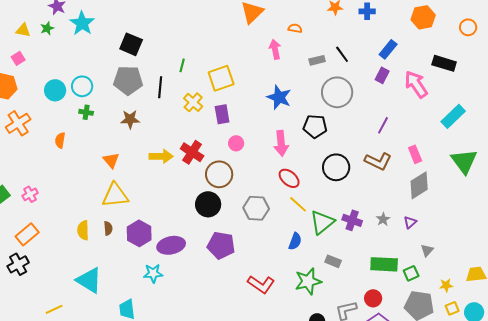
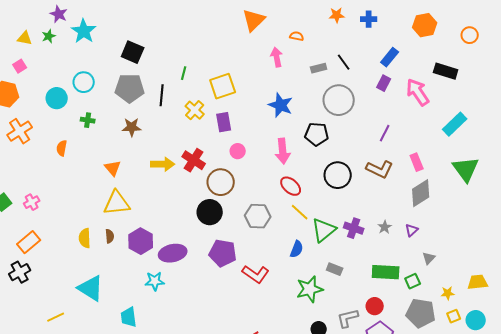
cyan circle: (82, 86) -> (84, 82), moved
red L-shape: (261, 284) -> (256, 274), moved

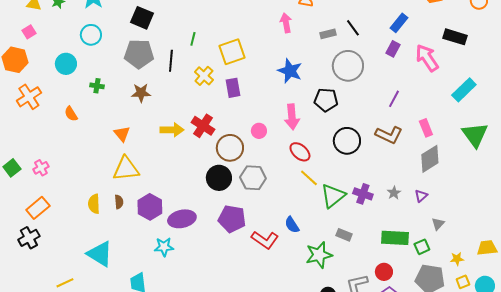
cyan circle: (84, 82) -> (91, 35), moved
orange semicircle: (62, 148) -> (71, 114), turned -42
pink circle: (238, 151) -> (259, 131), moved
gray hexagon: (258, 216) -> (253, 178), moved
blue semicircle: (297, 249) -> (292, 225), moved, turned 126

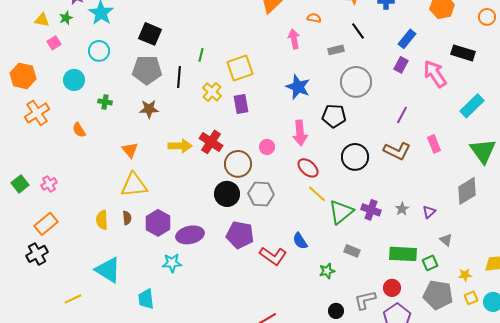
black line: (353, 28) -> (358, 31), moved
pink square: (29, 32) -> (54, 43), moved
gray diamond: (430, 159) -> (467, 191), moved
gray triangle: (438, 224) -> (446, 240), turned -32
green star: (319, 255) -> (327, 271), size x0.6

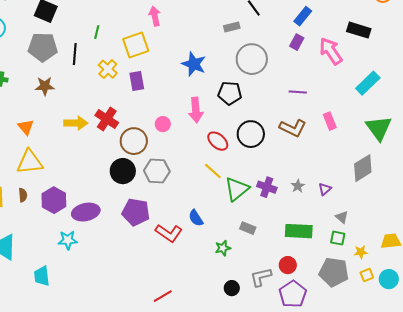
pink arrow: (294, 39) -> (155, 16), moved
purple line: (402, 115) -> (298, 92), turned 66
red ellipse: (308, 168) -> (218, 141), moved
green square: (430, 263) -> (338, 238), moved, turned 35

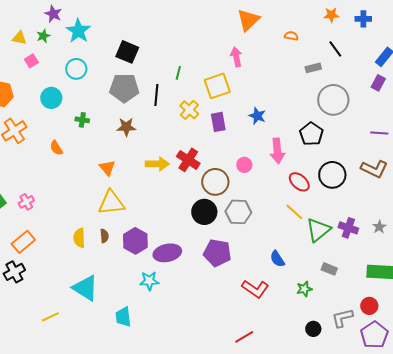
blue star: (194, 64) -> (257, 116), moved, size x0.7
black pentagon: (230, 93) -> (311, 134), turned 30
red L-shape: (169, 233) -> (255, 289), moved

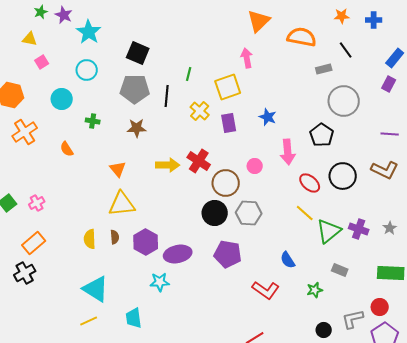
green star: (43, 36) -> (41, 12), moved
orange semicircle: (291, 36) -> (302, 37), size x2.0
yellow line: (50, 317) -> (89, 321), moved

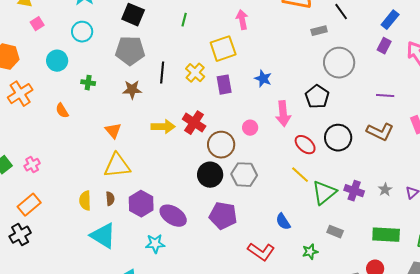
green line: (189, 74) -> (184, 20), moved
black line: (167, 96) -> (162, 73), moved
purple ellipse: (178, 254) -> (173, 216), turned 44
cyan triangle: (96, 289) -> (103, 236), moved

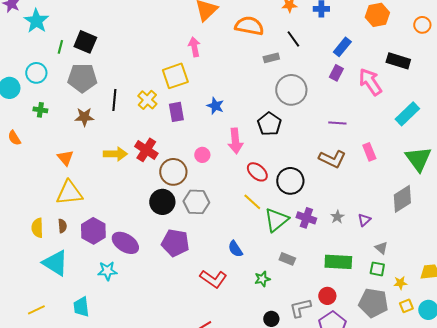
green line: (184, 20) -> (60, 47), moved
cyan circle: (82, 32) -> (36, 73), moved
black circle: (338, 138) -> (290, 181), moved

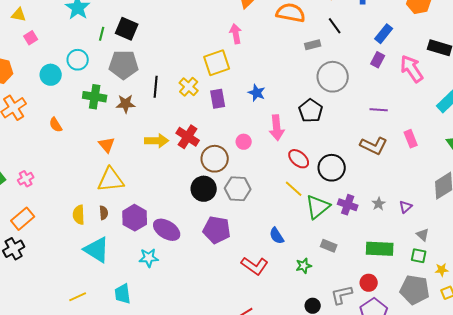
green cross: (40, 110) -> (95, 97), moved, size x1.6

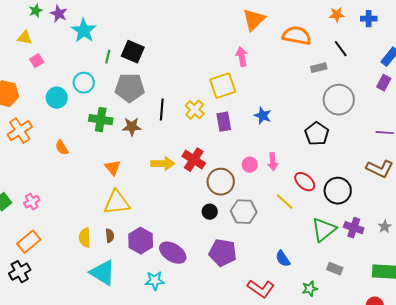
pink arrow: (277, 128) -> (273, 162), moved, size x0.7
black circle: (204, 189) -> (210, 212), size x0.6
yellow line: (294, 189) -> (285, 202), moved

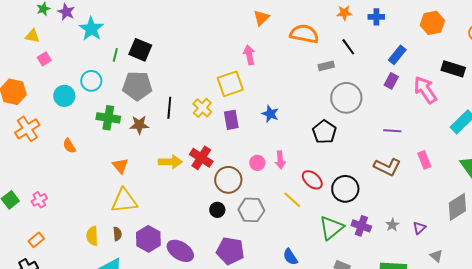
orange triangle: (254, 20) -> (261, 18), size x0.7
orange rectangle: (29, 242) -> (36, 240), size x0.7

